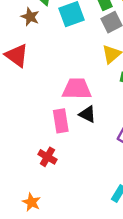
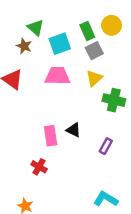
pink trapezoid: (77, 89) -> (57, 76), moved

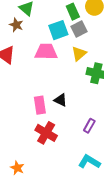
cyan square: (60, 44) -> (58, 30), moved
purple rectangle: (106, 146) -> (89, 126), moved
red cross: (39, 167) -> (46, 133), moved, size x1.5

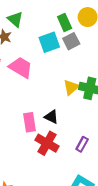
pink trapezoid: (46, 52) -> (21, 67), moved, turned 30
yellow triangle: (79, 54) -> (71, 87), moved
red cross: (46, 133) -> (47, 143), moved

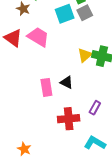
red cross: (47, 143) -> (69, 119), moved, turned -35

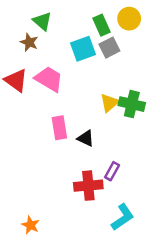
pink rectangle: (46, 87) -> (59, 128), moved
purple rectangle: (95, 108) -> (112, 171), moved
cyan L-shape: (95, 143) -> (123, 217), turned 115

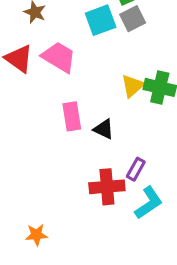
cyan L-shape: (123, 217) -> (149, 203), moved
orange star: (30, 225) -> (36, 235), turned -30

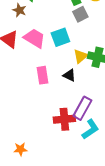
cyan square: (101, 20) -> (60, 37), moved
black triangle: (104, 129) -> (69, 75), moved
purple rectangle: (136, 169) -> (82, 108), size x1.6

